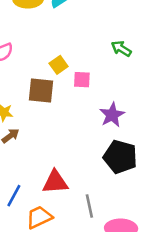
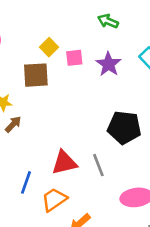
purple star: (112, 115) -> (108, 64), moved
gray line: (89, 206) -> (98, 165), moved

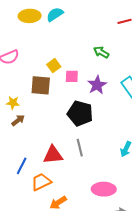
black pentagon: (124, 127) -> (80, 113), moved
gray line: (98, 165) -> (80, 148), moved

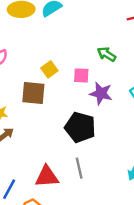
pink square: (72, 76) -> (81, 75), moved
purple star: (97, 85) -> (101, 93), turned -30

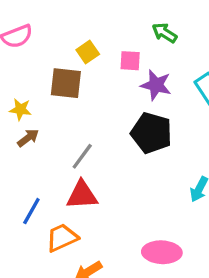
black pentagon: (80, 127) -> (151, 133), moved
gray line: (79, 168) -> (82, 156), moved, turned 48

